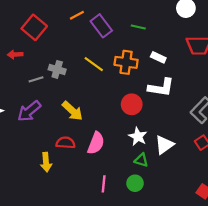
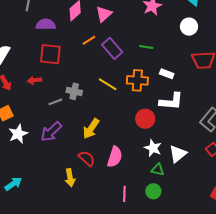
red square: (34, 27) -> (50, 54), turned -30
yellow arrow: (72, 111) -> (91, 129), turned 85
red semicircle: (66, 143) -> (87, 158), turned 42

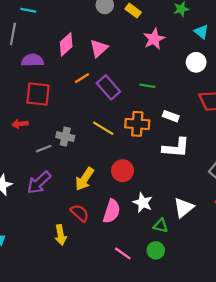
red circle: (145, 119) -> (123, 171), moved
white star: (153, 148) -> (143, 203), moved
pink line: (124, 194) -> (123, 253), turned -56

